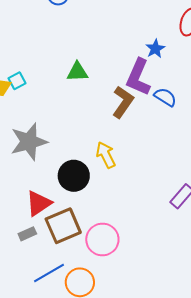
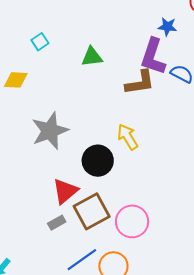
blue star: (155, 49) -> (167, 27), turned -30
cyan square: (17, 81) -> (40, 42), moved
brown L-shape: (123, 102) -> (140, 83), turned 52

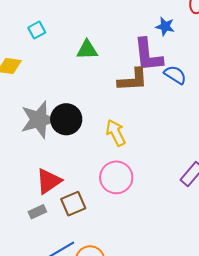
purple L-shape: (153, 57) -> (148, 55), turned -30
black circle: (98, 161) -> (66, 119), moved
brown square: (92, 211) -> (73, 204), size x0.7
pink circle: (132, 221) -> (116, 177), moved

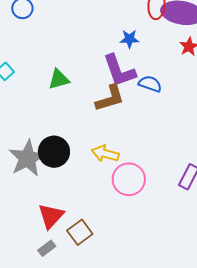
yellow arrow: (116, 133) -> (105, 154), turned -36
pink circle: (116, 177) -> (129, 179), moved

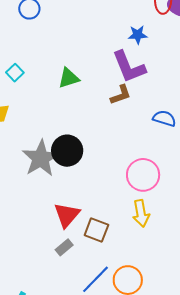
blue semicircle: (150, 84) -> (164, 118), moved
brown L-shape: (110, 98) -> (121, 95), size x0.7
yellow arrow: (105, 154) -> (141, 213), moved, turned -112
brown square: (80, 232) -> (96, 230), turned -30

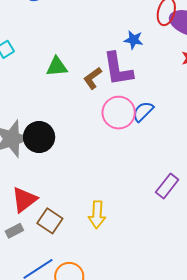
brown L-shape: (121, 95) -> (93, 78), moved, turned 150
blue semicircle: (164, 118) -> (143, 111), moved, turned -75
pink circle: (143, 175) -> (119, 113), moved

